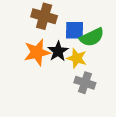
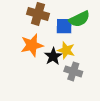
green semicircle: (92, 37) -> (79, 19), moved
black star: (58, 51) -> (53, 56), moved

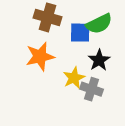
yellow star: (66, 50) -> (74, 78), moved, turned 30
black star: (53, 56) -> (99, 60), moved

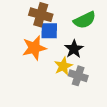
blue square: (80, 33) -> (49, 31), moved
black star: (99, 60) -> (74, 49), moved

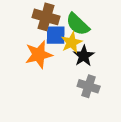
green semicircle: (85, 20) -> (78, 24), moved, turned 70
yellow star: (63, 66) -> (72, 42), moved

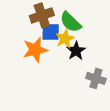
brown cross: (46, 17) -> (42, 15), turned -35
gray cross: (89, 86) -> (96, 78), moved

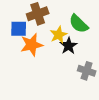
green semicircle: (71, 22) -> (79, 24), moved
blue square: (51, 32) -> (19, 29), moved

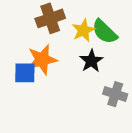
blue square: (19, 29) -> (25, 73), moved
yellow star: (59, 35) -> (83, 30), moved

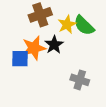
black star: (91, 61) -> (54, 45), moved
gray cross: (115, 94) -> (80, 80), moved

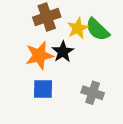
blue square: (20, 59) -> (43, 89), moved

